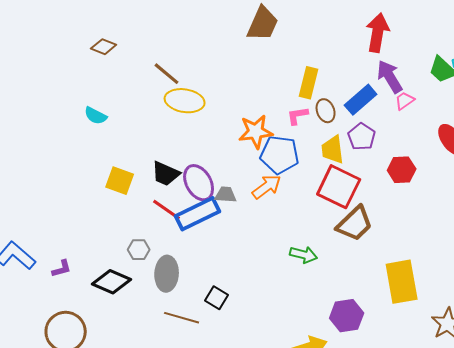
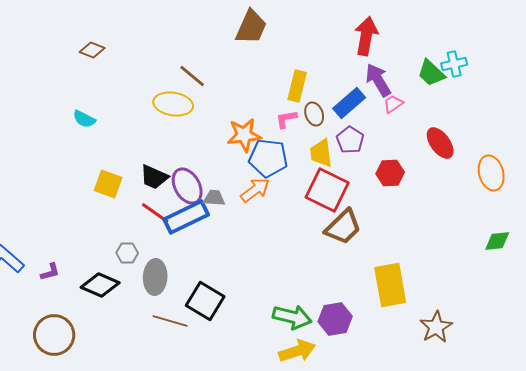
brown line: (167, 74) -> (192, 76), moved
green arrow: (304, 255) -> (292, 317), moved, size x1.4
black square: (217, 298) -> (205, 301), size x1.6

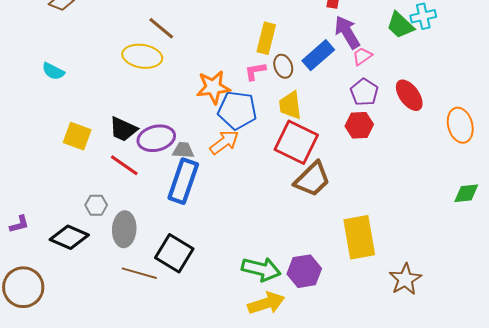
purple pentagon: (350, 140) -> (364, 92), moved
purple ellipse: (187, 186) -> (156, 138), turned -75
blue rectangle: (186, 217) -> (183, 181), moved, turned -45

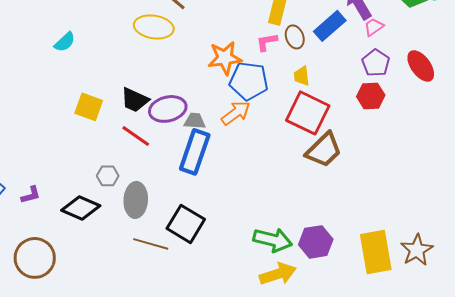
cyan semicircle: (53, 71) -> (65, 42), turned -70
yellow trapezoid: (290, 105) -> (302, 76), size x0.7
yellow rectangle: (359, 237) -> (376, 252), moved

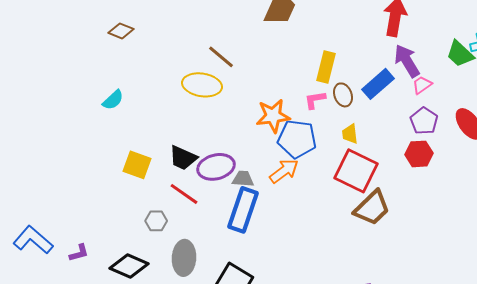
gray hexagon: (108, 176) -> (156, 221), moved

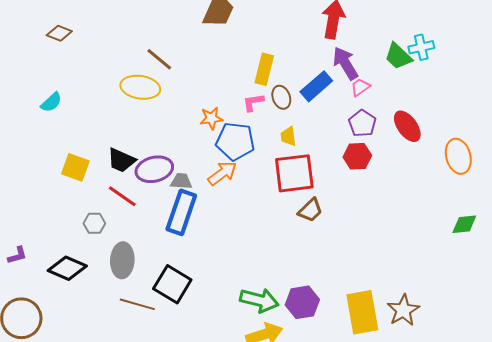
orange star: (273, 116) -> (211, 118), size x0.7
red square: (356, 171) -> (294, 173), turned -33
brown trapezoid: (372, 208) -> (310, 210), size x0.7

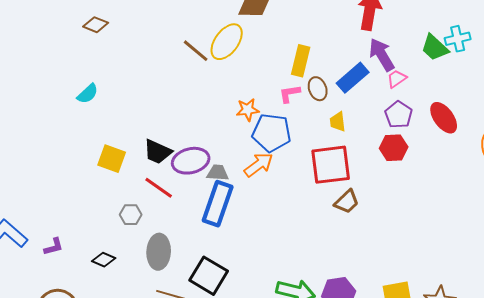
yellow ellipse: (140, 87) -> (227, 42), moved, turned -63
yellow trapezoid: (288, 136) -> (338, 122), moved
black diamond: (67, 268) -> (104, 260), size x0.6

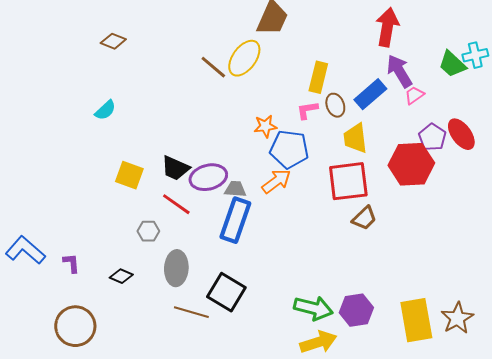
purple pentagon: (399, 115) -> (432, 137), moved
yellow trapezoid: (338, 122) -> (355, 138), size x1.5
red hexagon: (394, 148) -> (411, 164), size x1.6
purple L-shape: (54, 247) -> (71, 263), turned -80

